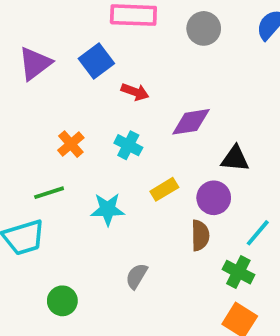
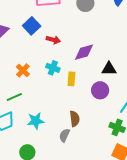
yellow rectangle: (164, 189) -> (71, 79), moved, turned -48
cyan star: (108, 209) -> (36, 121), moved
brown semicircle: (200, 235) -> (75, 119), moved

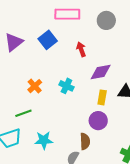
red arrow: (53, 40) -> (81, 49), moved, turned -128
yellow rectangle: (71, 79) -> (102, 97), moved
purple circle: (100, 90) -> (98, 121), moved

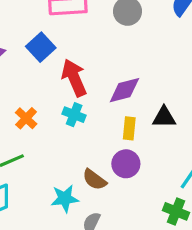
red arrow: (81, 49) -> (74, 78), moved, size x1.6
cyan star: (44, 140) -> (65, 198), moved
brown semicircle: (85, 141) -> (94, 180), moved, turned 133

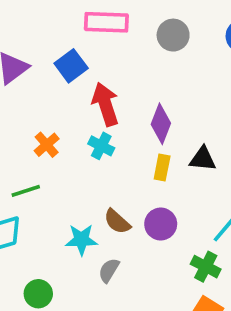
purple diamond: (124, 90) -> (161, 124), turned -60
purple circle: (126, 164) -> (161, 224), moved

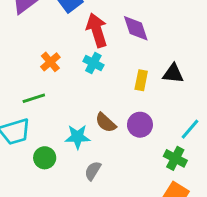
purple diamond: (161, 124) -> (136, 28), moved, turned -40
gray semicircle: (109, 270) -> (93, 171), moved
green circle: (38, 294) -> (45, 158), moved

